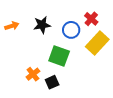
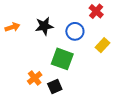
red cross: (91, 19) -> (96, 11), moved
yellow rectangle: (97, 43) -> (103, 45), size x0.6

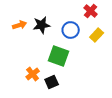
orange arrow: (12, 27) -> (20, 25), moved
yellow rectangle: (103, 45) -> (97, 35), moved

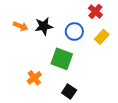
orange arrow: (20, 25) -> (21, 26), turned 40
black square: (52, 82) -> (69, 92), moved, turned -32

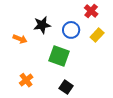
orange arrow: (21, 26) -> (20, 39), moved
orange cross: (34, 78) -> (26, 80), moved

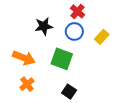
red cross: (91, 11) -> (78, 11), moved
orange arrow: (20, 39) -> (24, 58), moved, size x1.5

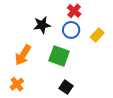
orange arrow: (24, 58) -> (23, 55), turned 100
orange cross: (27, 84) -> (17, 84), moved

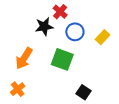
red cross: (74, 11) -> (60, 12), moved
black square: (66, 87) -> (83, 92), moved

